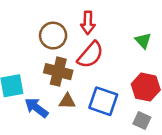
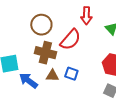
red arrow: (88, 23) -> (86, 16), moved
blue square: (103, 101) -> (71, 74), moved, size x0.6

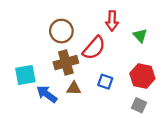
brown cross: (45, 53) -> (66, 63), turned -30
blue square: (71, 74) -> (105, 82), moved

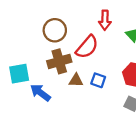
brown triangle: (74, 88) -> (76, 80), moved

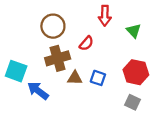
red semicircle: (87, 47) -> (86, 43), size x0.6
cyan square: (19, 74) -> (16, 71), turned 30

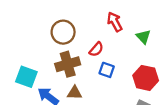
red arrow: (105, 16) -> (115, 22), turned 150
brown triangle: (75, 78) -> (75, 93), moved
blue square: (98, 78) -> (107, 70), moved

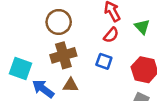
red semicircle: (96, 49) -> (111, 35), moved

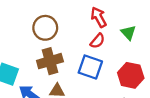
blue square: (104, 61) -> (90, 67), size x1.5

